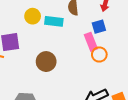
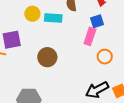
pink rectangle: (91, 42) -> (90, 36), turned 42
orange circle: (99, 55) -> (105, 57), moved

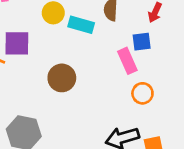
pink rectangle: (90, 36) -> (127, 61), turned -54

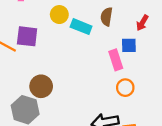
brown circle: (62, 78) -> (41, 86), moved

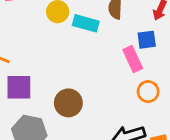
purple square: (27, 36) -> (19, 87), moved
brown circle: (41, 86) -> (68, 103), moved

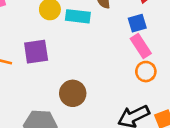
pink rectangle: (133, 59) -> (141, 46), moved
purple square: (19, 87) -> (36, 52), moved

